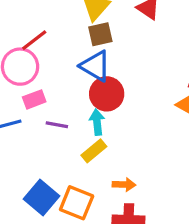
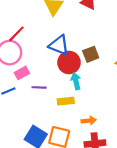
brown square: (100, 34) -> (91, 54), moved
cyan arrow: (97, 122) -> (76, 81), moved
yellow rectangle: (94, 151) -> (66, 101), turned 42

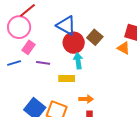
brown square: (91, 54) -> (95, 37), turned -35
pink rectangle: (22, 73) -> (28, 47), turned -32

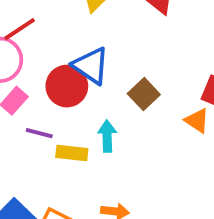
red circle: (74, 43) -> (67, 86), moved
yellow rectangle: (67, 78) -> (72, 153), moved

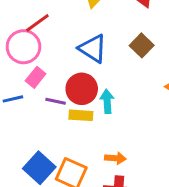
red circle: (67, 86) -> (82, 89), moved
brown square: (144, 94) -> (142, 45), moved

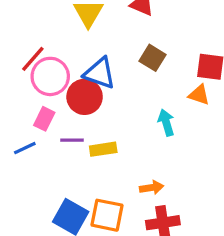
pink circle: (23, 47) -> (50, 76), moved
red circle: (82, 89) -> (85, 97), moved
cyan arrow: (107, 101) -> (166, 123), moved

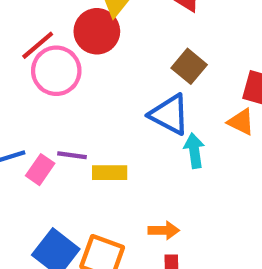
blue triangle: (100, 73) -> (169, 115), moved
red circle: (85, 97) -> (97, 31), moved
pink rectangle: (44, 119) -> (40, 170), moved

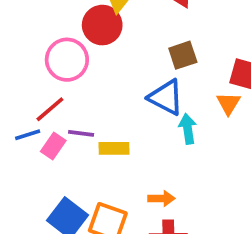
red line: (38, 45) -> (50, 109), moved
brown square: (189, 66) -> (183, 55), turned 32
orange triangle: (241, 122) -> (228, 103), turned 35

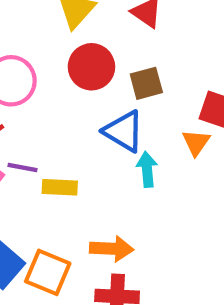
red circle: (102, 25) -> (91, 67), moved
orange arrow: (161, 198) -> (112, 249), size x1.4

